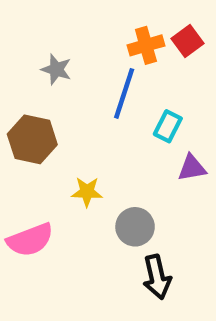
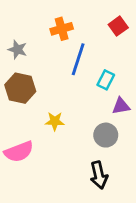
orange cross: (146, 45) -> (62, 29), moved
gray star: (56, 69) -> (17, 50), moved
gray circle: (135, 227) -> (106, 135), moved

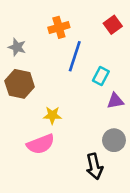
gray circle: (106, 135) -> (114, 140), moved
pink semicircle: (19, 152) -> (41, 144), moved

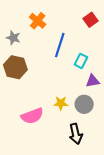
orange cross: (59, 27) -> (38, 21), moved, turned -35
yellow star: (52, 115) -> (61, 103), moved
gray circle: (114, 140) -> (84, 104), moved

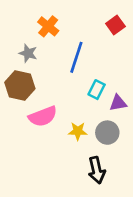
gray star: (13, 38) -> (28, 53), moved
cyan rectangle: (81, 61) -> (97, 90), moved
pink semicircle: (32, 116) -> (43, 116), moved

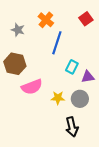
orange cross: (48, 26) -> (46, 20), moved
gray star: (28, 53) -> (18, 30), moved

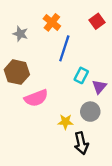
purple triangle: (88, 77) -> (99, 87), turned -40
yellow star: (58, 98) -> (65, 122), moved

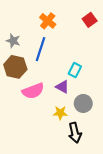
gray star: (20, 34) -> (13, 41), moved
blue line: (64, 48) -> (40, 49), moved
purple triangle: (99, 87) -> (62, 87), moved, turned -40

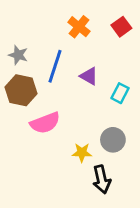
orange cross: (48, 21) -> (79, 27), moved
cyan rectangle: (75, 70) -> (120, 93), moved
purple triangle: (62, 87) -> (89, 76), moved

